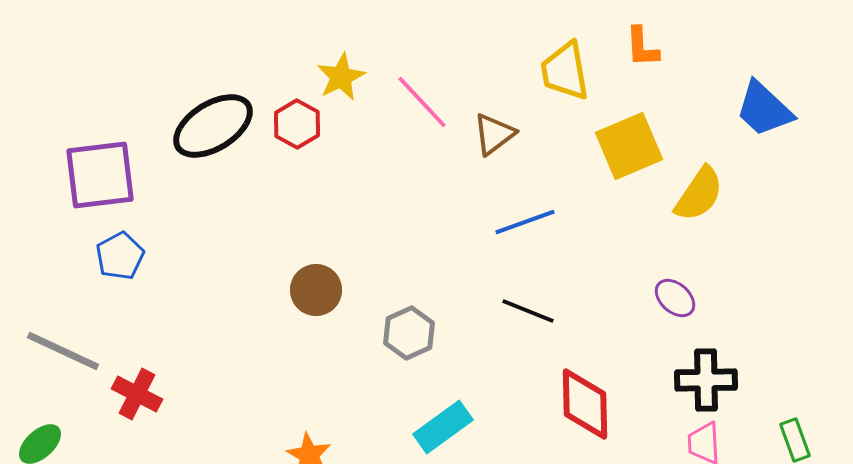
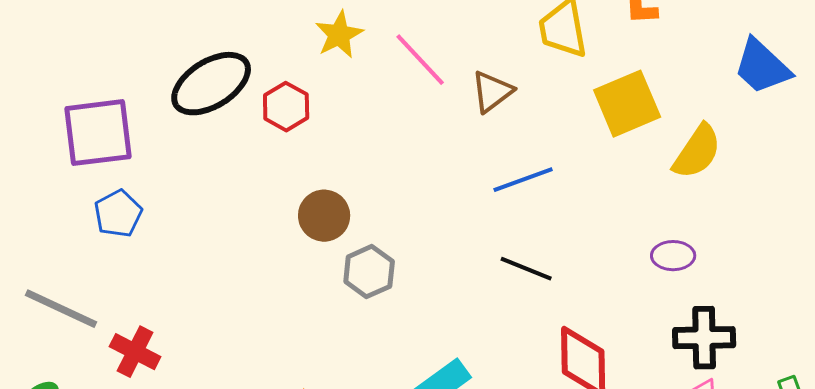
red hexagon: (297, 124) -> (286, 107), moved
brown circle: (316, 290) -> (324, 216), moved
purple ellipse: (675, 298) -> (673, 256), turned -42
gray hexagon: (409, 333) -> (369, 272), moved

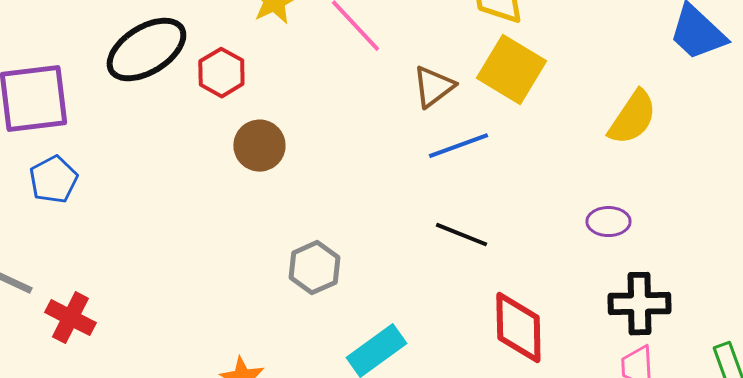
brown triangle: (492, 92) -> (433, 87), moved
yellow square: (627, 104) -> (511, 70), moved, turned -36
brown circle: (324, 216) -> (259, 146), moved
gray hexagon: (369, 272) -> (314, 268), moved

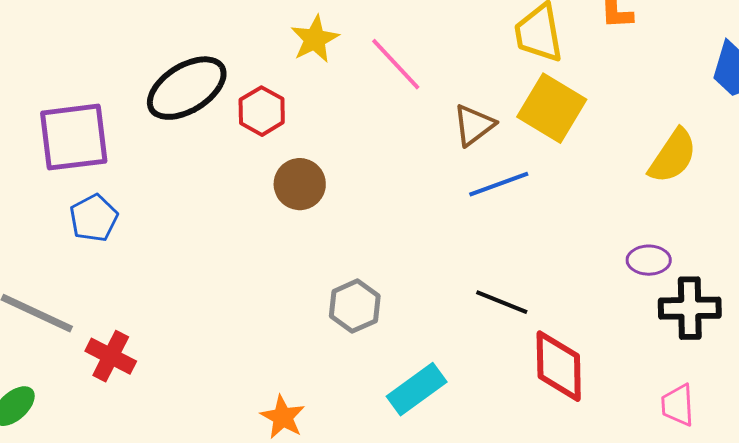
black line: (461, 235) -> (502, 302), moved
black cross: (639, 304) -> (690, 308), moved

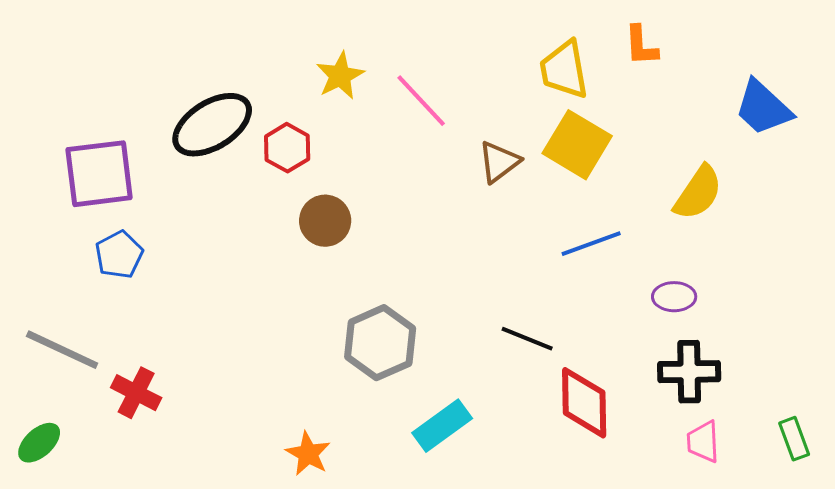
blue line: (499, 184) -> (591, 244), moved
gray hexagon: (355, 306) -> (380, 343), size x1.4
black cross: (690, 308) -> (689, 372), moved

